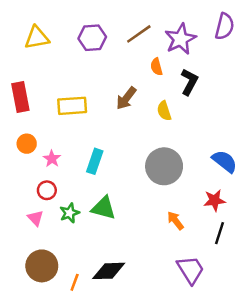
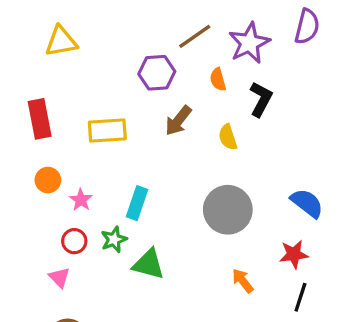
purple hexagon: (92, 38) -> (157, 73), moved
green star: (70, 213) -> (114, 239), moved

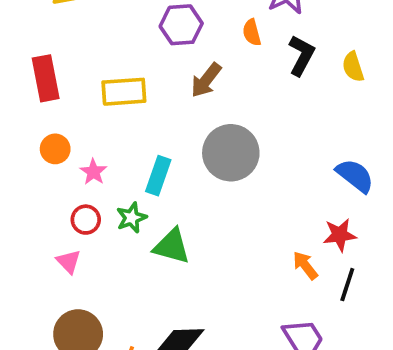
yellow semicircle: (228, 137) -> (353, 67), moved
gray circle: (228, 210) -> (231, 153), moved
orange arrow: (243, 281) -> (305, 265), moved

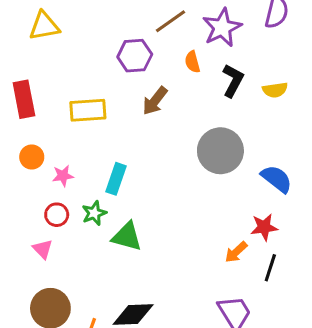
yellow semicircle: (353, 67) -> (275, 90), turned -80
gray circle: (231, 153) -> (220, 151), moved
pink star: (93, 172) -> (63, 176), turned 30
orange arrow: (305, 265) -> (236, 252), turned -95

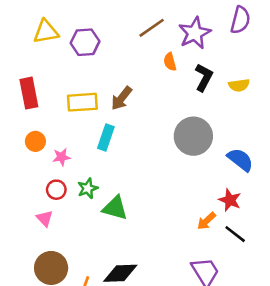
purple hexagon: (135, 56) -> (85, 42), moved
brown arrow: (155, 101) -> (122, 98), moved
cyan rectangle: (116, 179) -> (106, 137), moved
red star: (264, 227) -> (230, 200), turned 30
black line: (270, 268) -> (235, 234), turned -70

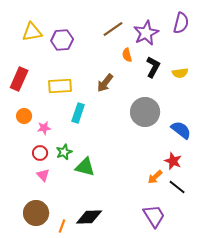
red rectangle: (29, 93) -> (19, 79), turned 35
brown arrow: (122, 98) -> (105, 83), moved
pink triangle: (45, 218) -> (43, 175), moved

